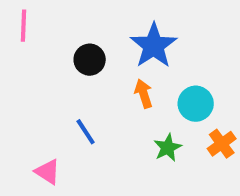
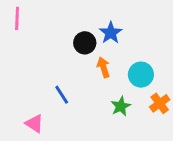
blue star: (154, 46) -> (111, 33), size x0.7
black circle: (90, 60) -> (85, 43), moved

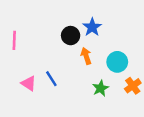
pink line: (17, 18) -> (14, 40), moved
pink triangle: (34, 124) -> (29, 83), moved

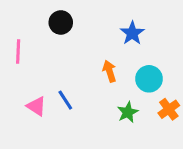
blue star: (92, 27) -> (132, 33), moved
black circle: (71, 36) -> (61, 22), moved

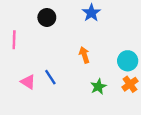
blue star: (132, 33) -> (91, 13), moved
cyan circle: (149, 79) -> (128, 61), moved

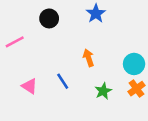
pink line: (14, 40) -> (15, 42), turned 60
blue line: (50, 77) -> (63, 81), moved

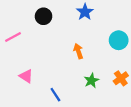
cyan circle: (134, 64) -> (119, 40), moved
blue line: (63, 81) -> (55, 95), moved

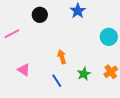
orange arrow: (78, 51) -> (62, 57), moved
blue line: (55, 95) -> (57, 81), moved

